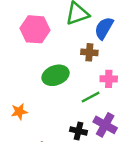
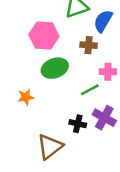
pink hexagon: (35, 29) -> (44, 36), moved
orange star: (19, 112) -> (26, 97), moved

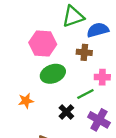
blue semicircle: (103, 21) -> (98, 30), turned 45
black cross: (78, 124) -> (66, 112), moved, turned 32

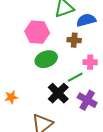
orange star: (26, 101) -> (11, 97), moved
black cross: (66, 112) -> (58, 93), size x1.5

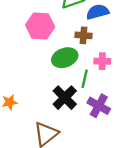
green ellipse: (46, 59) -> (65, 58), moved
green line: (75, 77) -> (85, 79), turned -49

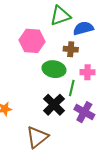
green ellipse: (65, 58) -> (54, 69), turned 30

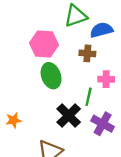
green ellipse: (54, 69) -> (51, 76), moved, turned 60

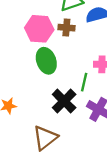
brown cross: (87, 53) -> (66, 28), moved

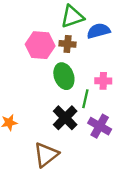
green ellipse: (46, 61) -> (64, 76), moved

